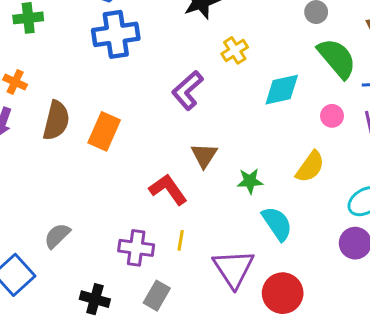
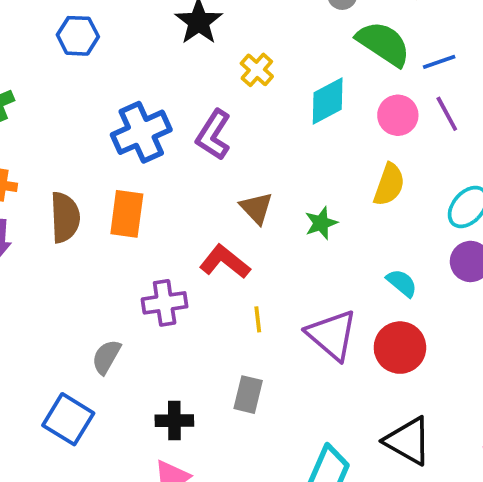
blue cross: (116, 34) -> (141, 132), moved
pink circle: (332, 116) -> (398, 115), size x1.4
cyan semicircle: (277, 224) -> (402, 283), moved, size x0.7
purple cross: (136, 248) -> (165, 303), moved

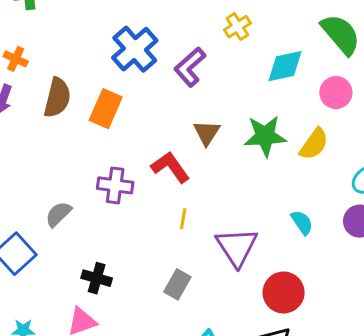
blue cross: (141, 132) -> (135, 49), turned -33
green star: (321, 223) -> (265, 136), moved, size x1.6
red circle: (400, 348) -> (284, 292), moved
gray rectangle: (248, 395) -> (177, 284), moved

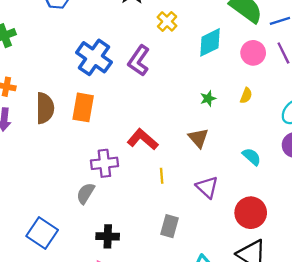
brown triangle: (207, 133) -> (198, 138), moved
green star: (265, 136) -> (208, 99), size x0.5
yellow semicircle: (314, 144) -> (246, 96), size x0.6
gray semicircle: (58, 214) -> (86, 193), moved
purple triangle: (237, 247) -> (207, 187), size x0.7

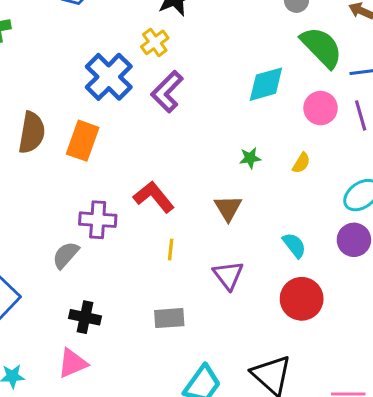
yellow cross: (167, 21) -> (155, 42), moved
red circle: (251, 213) -> (302, 299), moved
gray rectangle: (169, 226) -> (169, 318), turned 60

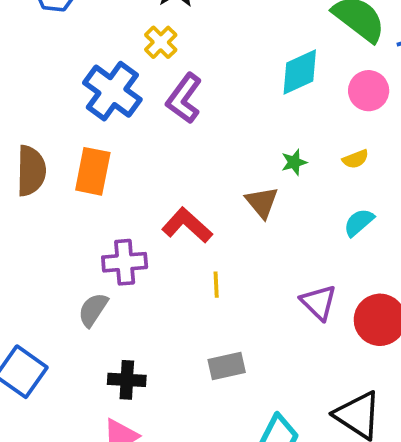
yellow semicircle: (301, 163) -> (356, 159), turned 45
brown triangle: (228, 208) -> (262, 202), moved
cyan semicircle: (294, 245) -> (359, 222), moved, turned -84
purple triangle: (228, 275) -> (319, 302), moved

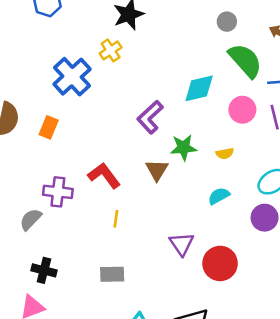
purple L-shape: (184, 98) -> (150, 117), moved
green star: (294, 162) -> (184, 148), size x1.5
orange rectangle: (93, 171) -> (49, 127), size x0.7

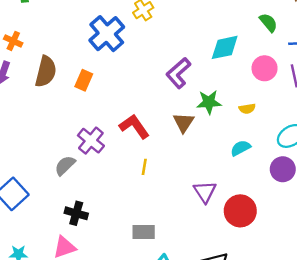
green semicircle: (245, 60) -> (268, 23), size x0.6
purple cross: (58, 192) -> (91, 141), turned 32
gray rectangle: (112, 274) -> (144, 232), moved

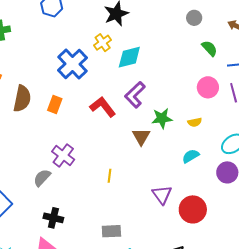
cyan diamond: (225, 47) -> (129, 57), moved
red L-shape: (134, 126) -> (103, 107), moved

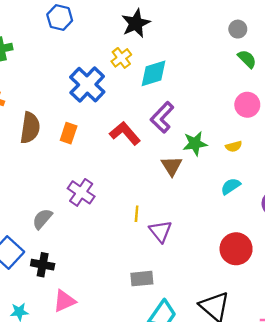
gray circle: (194, 18) -> (238, 29), moved
gray semicircle: (42, 178) -> (42, 219), moved
purple triangle: (162, 195) -> (160, 231), moved
black cross: (53, 218) -> (43, 265), moved

